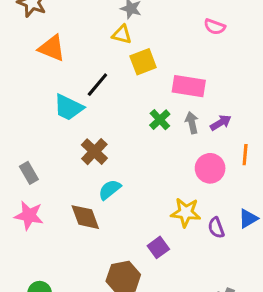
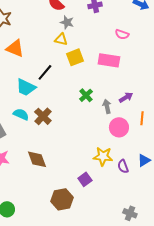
pink rectangle: (189, 86) -> (109, 60), moved
gray arrow: (192, 123) -> (107, 106), moved
cyan semicircle: (110, 190) -> (21, 114), moved, turned 63

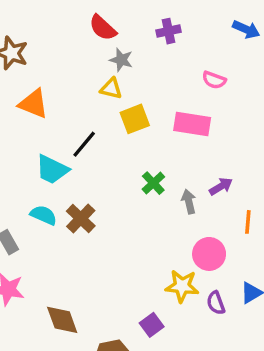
pink circle: (119, 127) -> (209, 254), moved
brown diamond: (37, 159) -> (62, 320), moved

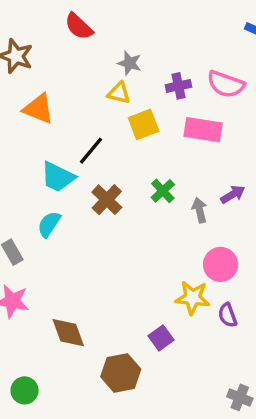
red semicircle: (103, 28) -> (79, 26), moved
purple cross: (169, 31) -> (179, 86), moved
pink semicircle: (214, 80) -> (226, 84), size x1.5
cyan semicircle: (44, 215) -> (49, 224), turned -80
brown cross: (81, 219) -> (107, 200), moved

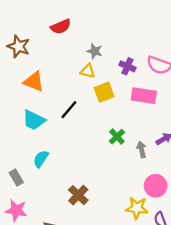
red semicircle: (79, 26) -> (61, 27), turned -66
purple cross: (179, 86) -> (127, 66), turned 35
cyan trapezoid: (58, 177) -> (34, 120), moved
brown cross: (107, 200) -> (78, 195), moved

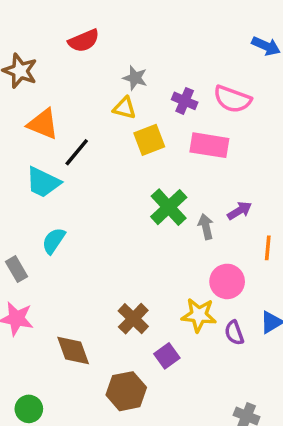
black line: (69, 110) -> (77, 152), moved
green cross: (117, 137) -> (169, 207), size x1.5
brown cross: (78, 195) -> (133, 319), moved

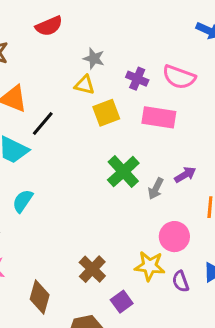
gray arrow: (206, 227) -> (156, 189), turned -140
brown diamond: (73, 350) -> (40, 297), turned 36

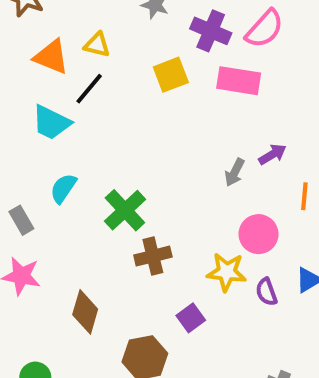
pink semicircle: (179, 77) -> (264, 29), turned -68
purple cross: (137, 79) -> (211, 31), size x1.4
yellow triangle: (85, 85) -> (97, 45), moved
green cross: (123, 172) -> (125, 210), moved
brown cross: (92, 269) -> (153, 256), moved, turned 32

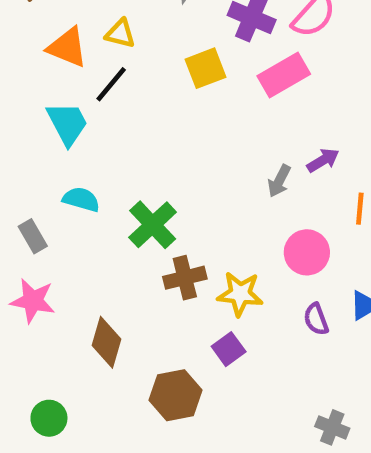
pink rectangle: (239, 81) -> (284, 75), turned -39
cyan trapezoid: (51, 123) -> (67, 123), turned -144
cyan semicircle: (63, 188) -> (81, 199), turned 72
yellow star: (227, 272) -> (240, 294), moved

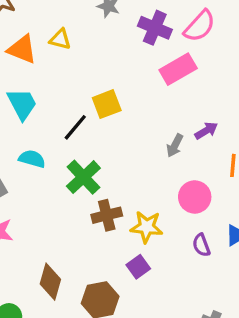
yellow square: (206, 68) -> (107, 104), moved
black line: (111, 84) -> (75, 127), moved
brown diamond: (107, 342) -> (50, 282), moved

